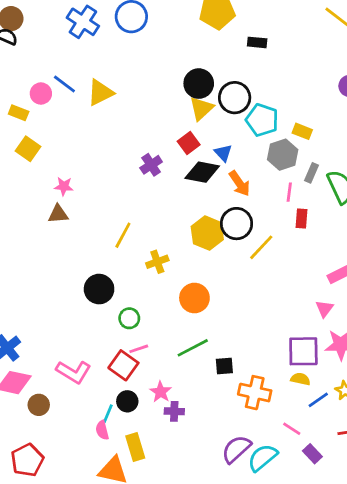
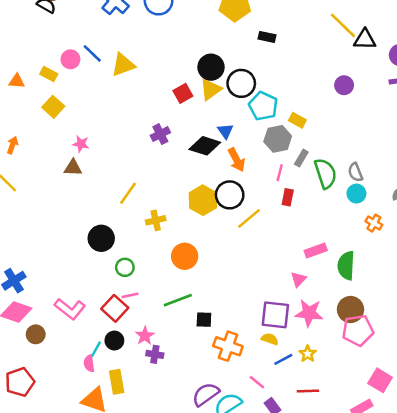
red square: (189, 143) -> (183, 93), moved

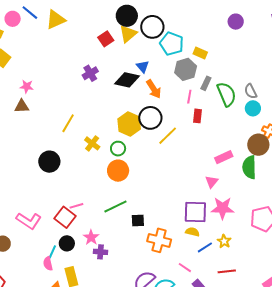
yellow cross: (156, 220) -> (92, 143), turned -35
green circle: (125, 267) -> (118, 149), moved
brown circle: (350, 310) -> (258, 145), moved

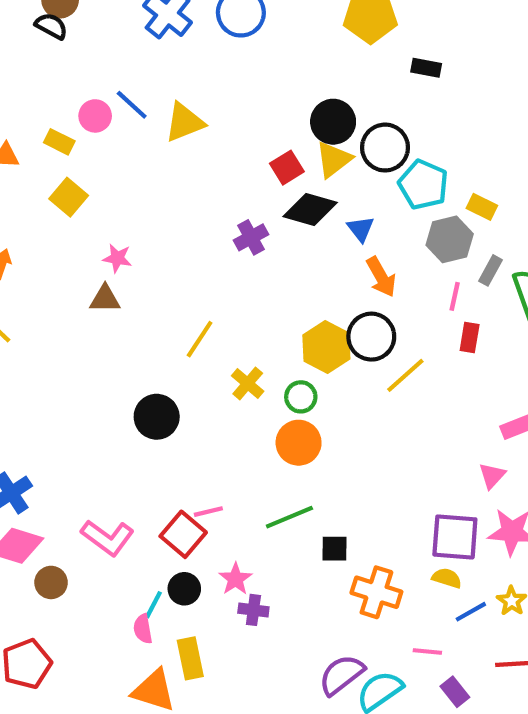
black diamond: (127, 80) -> (310, 209), moved
pink line: (185, 268) -> (427, 652), turned -32

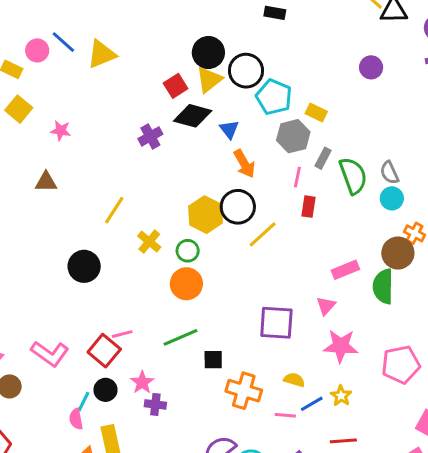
pink star: (117, 258) -> (61, 131), moved
purple square: (455, 537) -> (276, 323), moved
pink line: (427, 652) -> (285, 415), moved

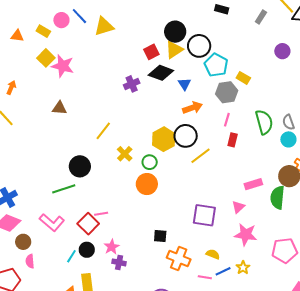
pink star: (61, 131) -> (63, 66), moved, size x1.6
gray rectangle: (323, 158) -> (261, 17), moved
orange arrow: (244, 164) -> (192, 108), turned -84
green line: (180, 337) -> (64, 189), moved
pink semicircle: (76, 419) -> (30, 261), moved

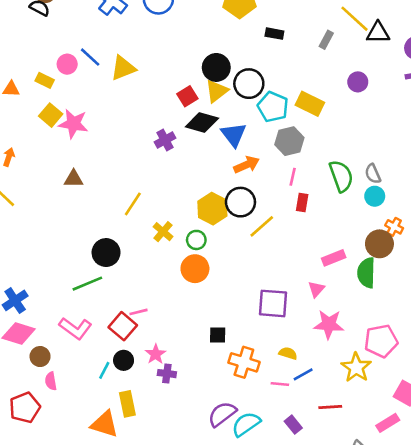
yellow rectangle: (243, 78) -> (310, 104), moved, size x1.5
blue triangle: (184, 84) -> (234, 135), size x1.5
yellow star: (243, 268) -> (356, 367), moved, size x1.6

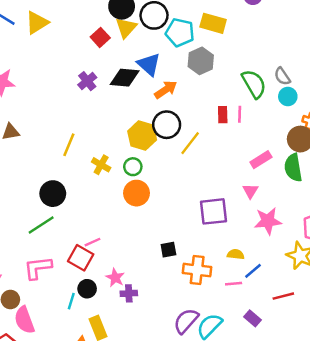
black diamond: (202, 123) -> (125, 78), moved
pink line: (293, 177) -> (240, 114), moved
pink L-shape: (75, 328) -> (38, 268), turned 148
pink semicircle: (51, 381) -> (24, 320), size x1.6

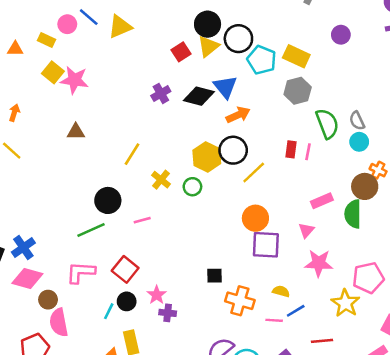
gray hexagon: (201, 61) -> (298, 91), moved
orange circle: (137, 193) -> (255, 218), moved
pink line: (92, 242) -> (142, 220), moved

